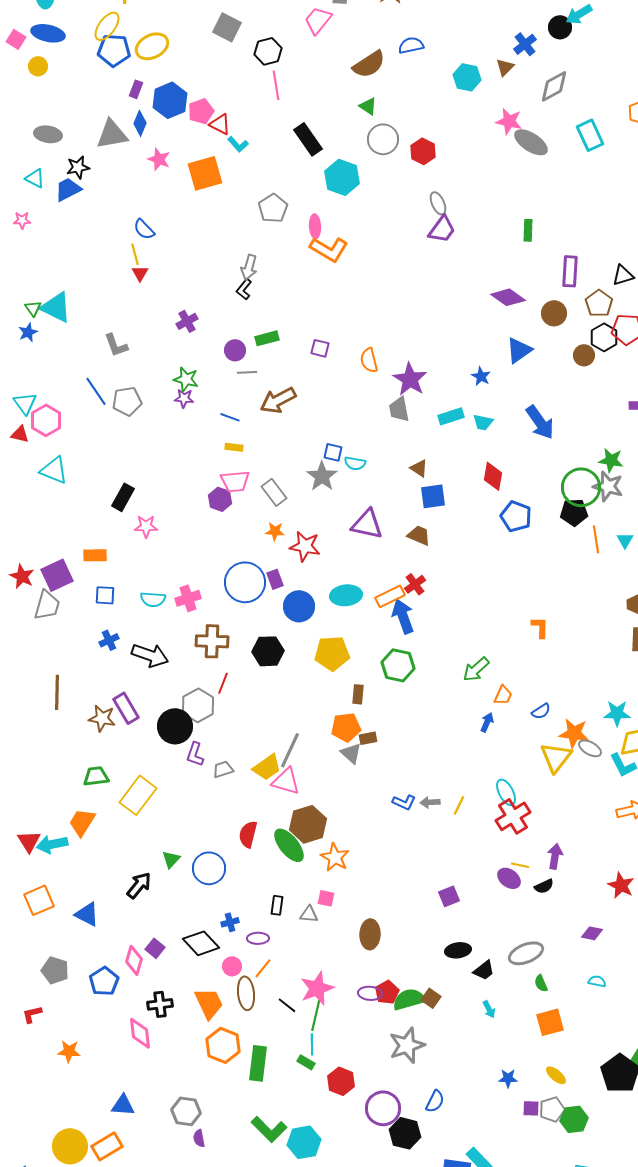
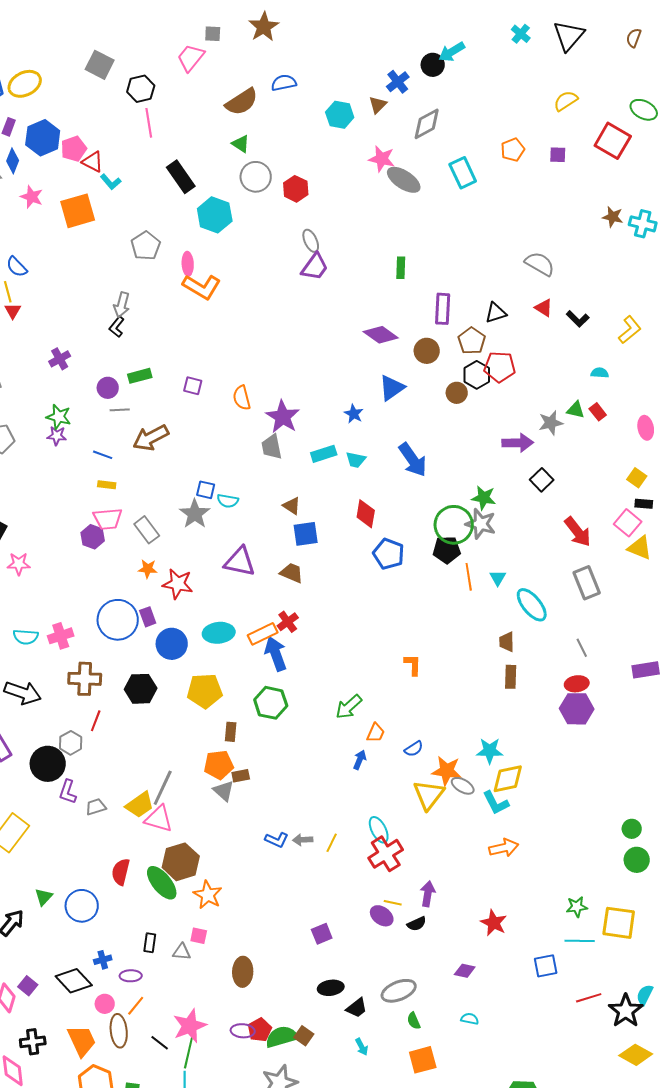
gray hexagon: (198, 705) -> (71, 743), size x0.7

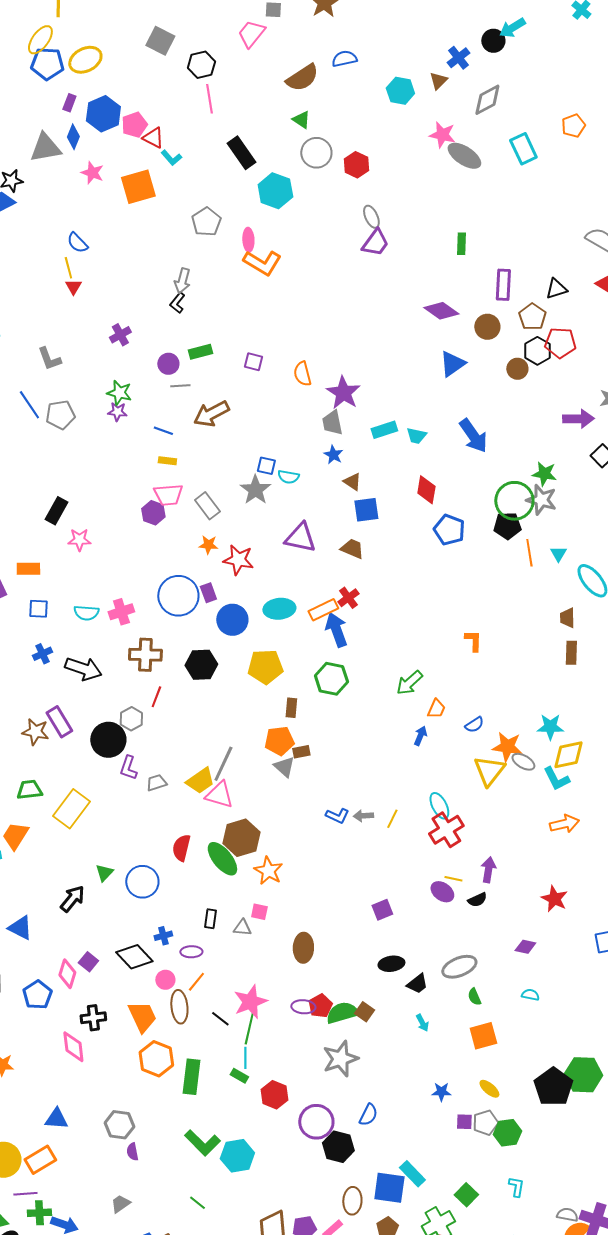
blue star: (354, 414) -> (333, 455), moved

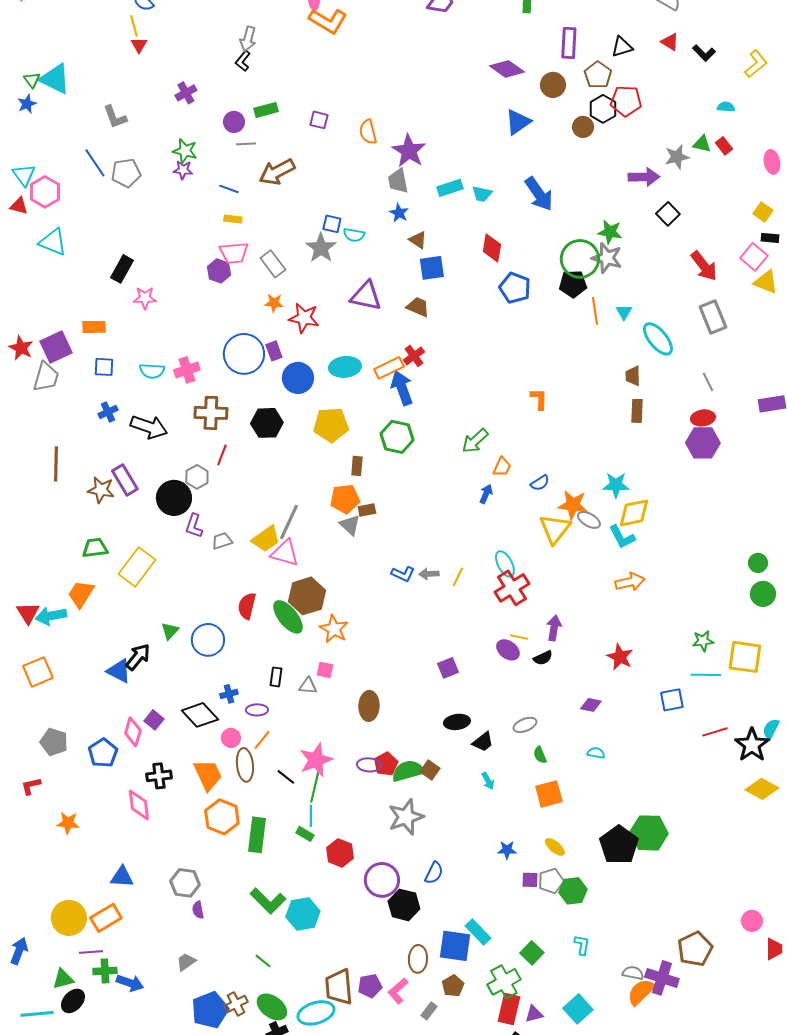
blue triangle: (20, 928) -> (119, 671), moved
gray ellipse: (459, 967) -> (525, 725), size x0.7

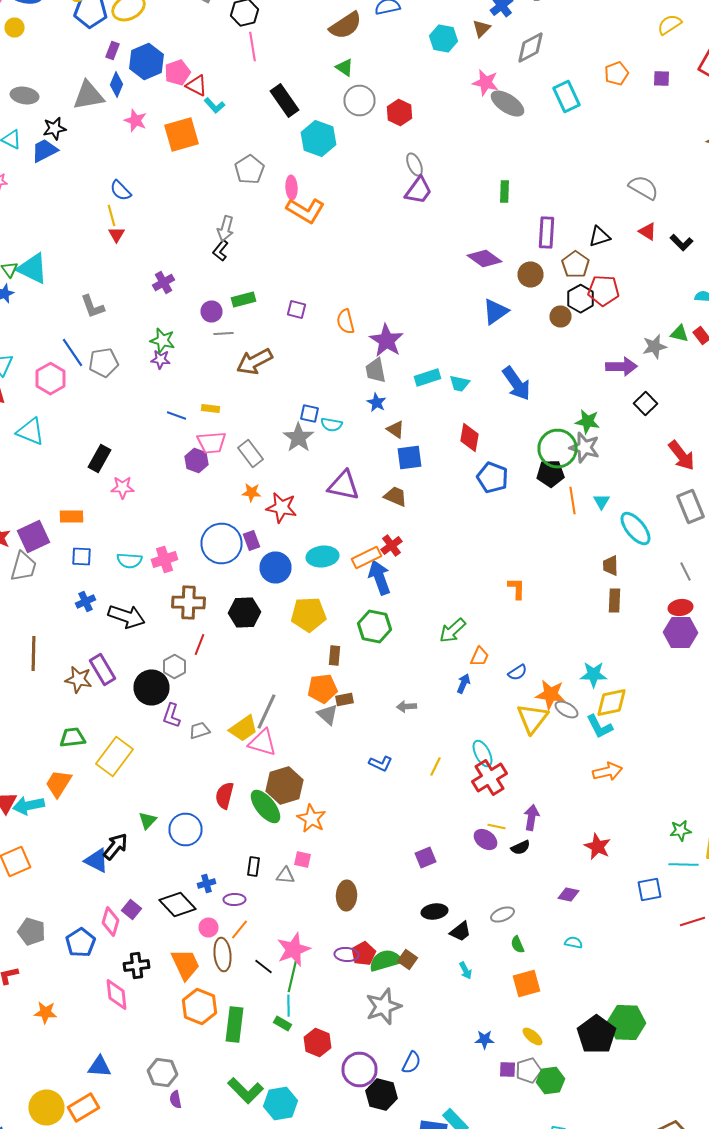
blue line: (229, 189) -> (176, 416), moved
pink hexagon: (45, 192) -> (50, 378), moved
gray arrow: (429, 574) -> (406, 706), moved

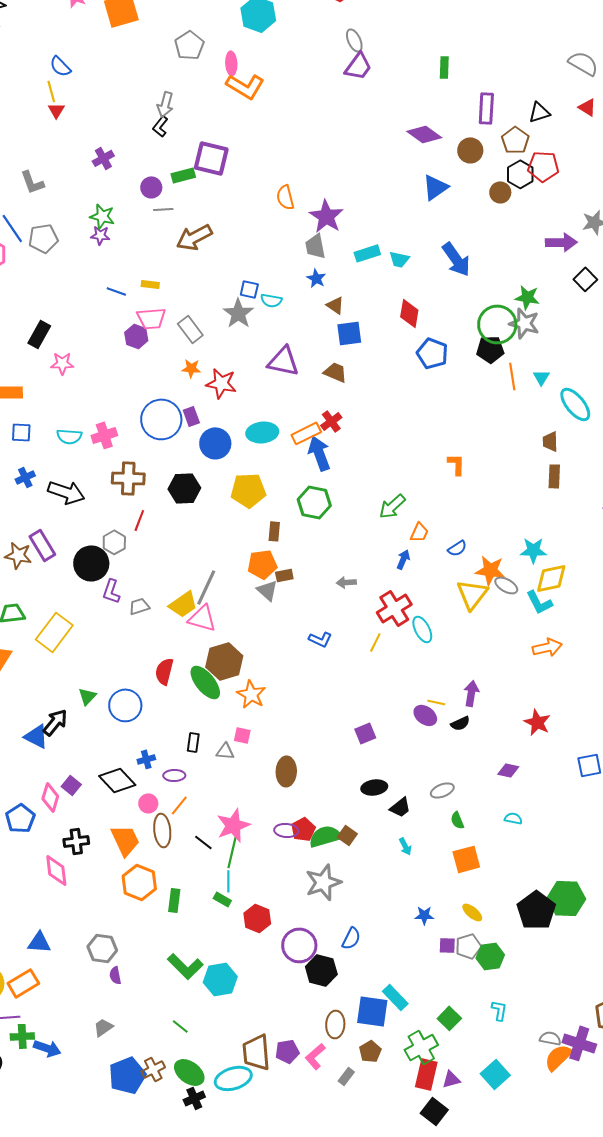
purple square: (296, 310) -> (211, 158), moved, size x1.8
red cross: (490, 778) -> (394, 608), moved
green rectangle: (234, 1024) -> (174, 900), size x0.7

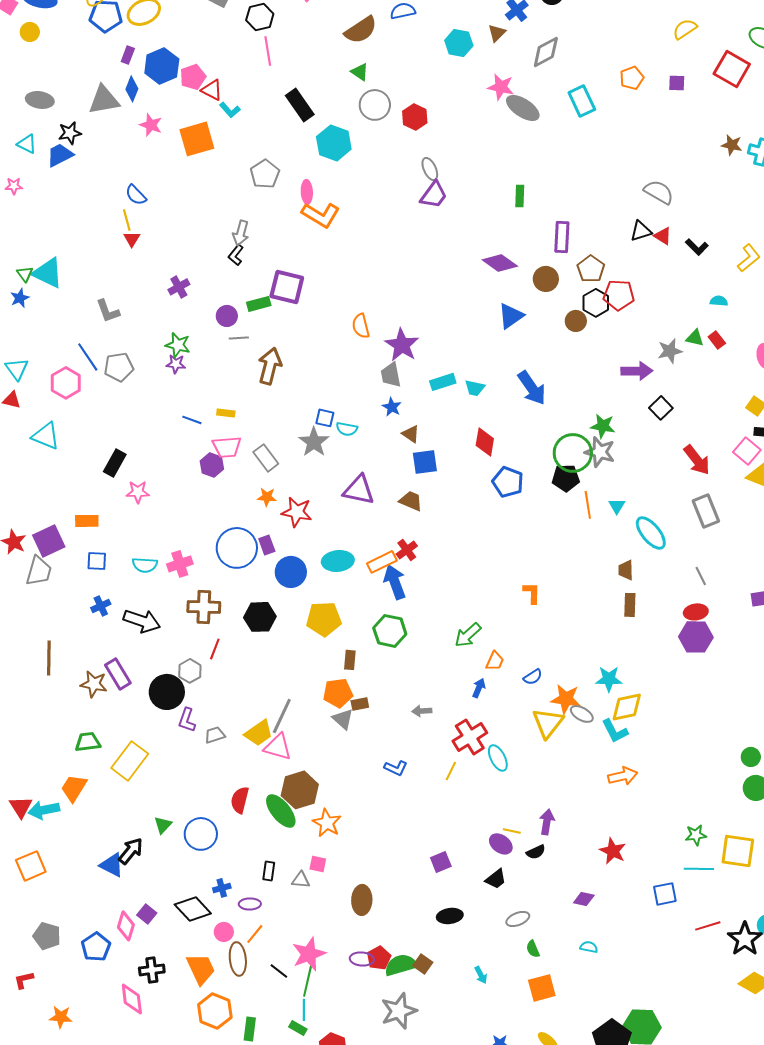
black triangle: (539, 112) -> (641, 231), moved
brown arrow: (194, 237) -> (270, 366), turned 132
black trapezoid: (400, 807) -> (496, 879), moved

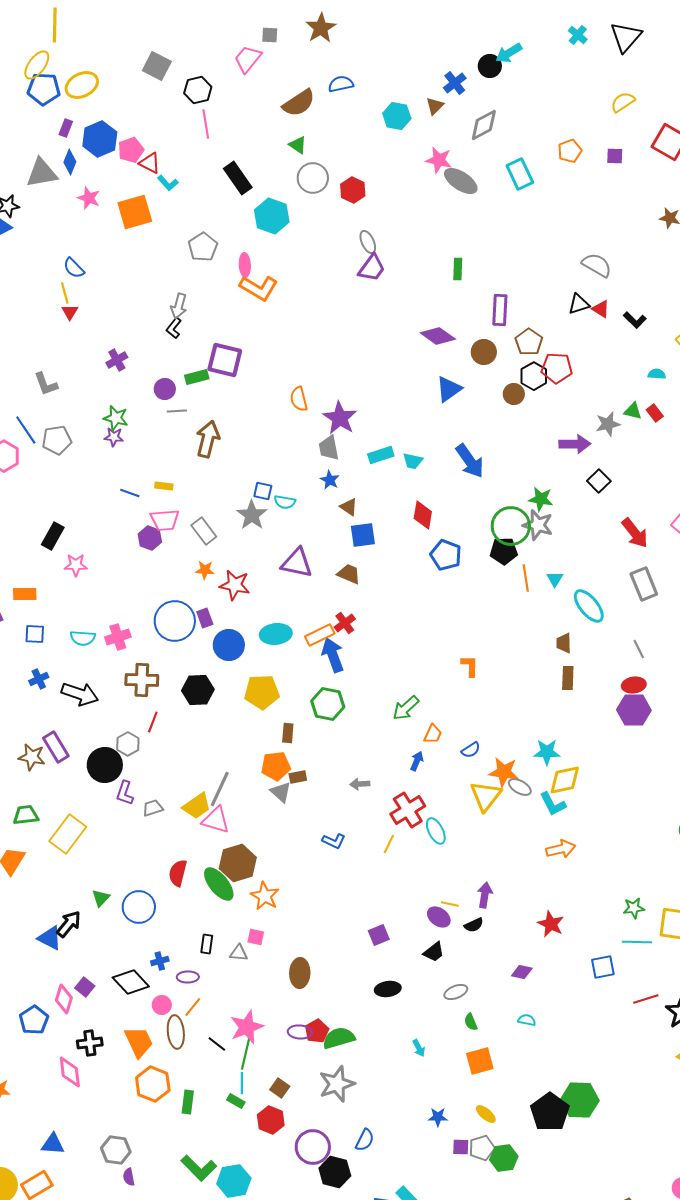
brown square: (423, 964) -> (280, 1088), moved

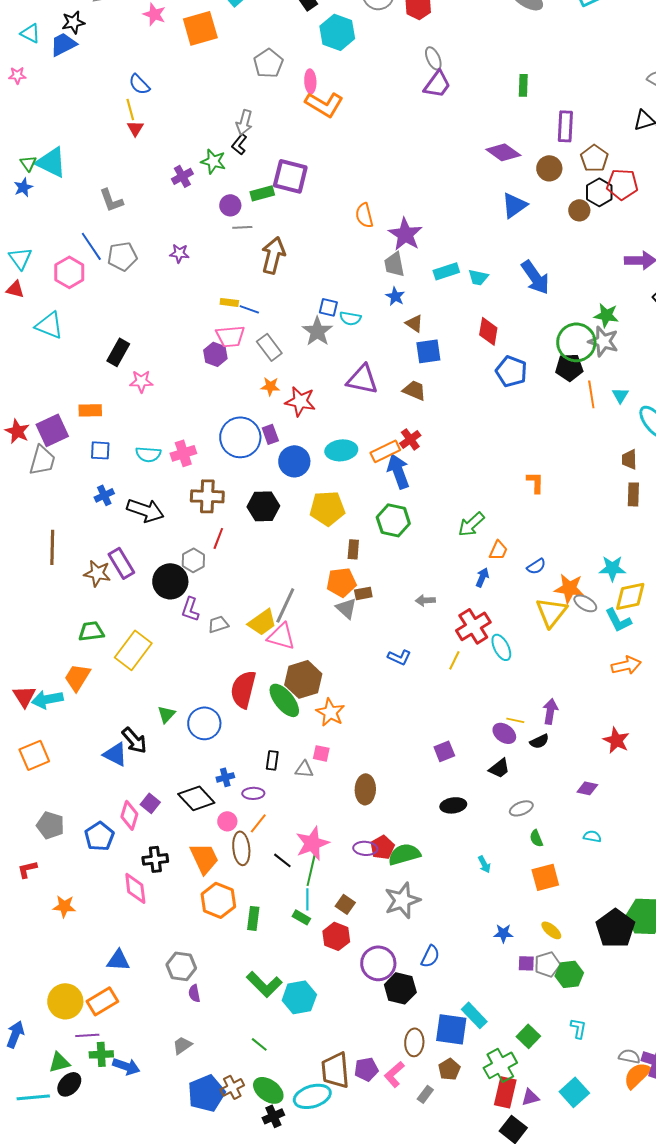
green star: (116, 418) -> (213, 161), moved
blue line: (130, 493) -> (249, 309), moved
red semicircle: (178, 873) -> (243, 689), size x1.4
black arrow: (69, 924) -> (134, 740), turned 100

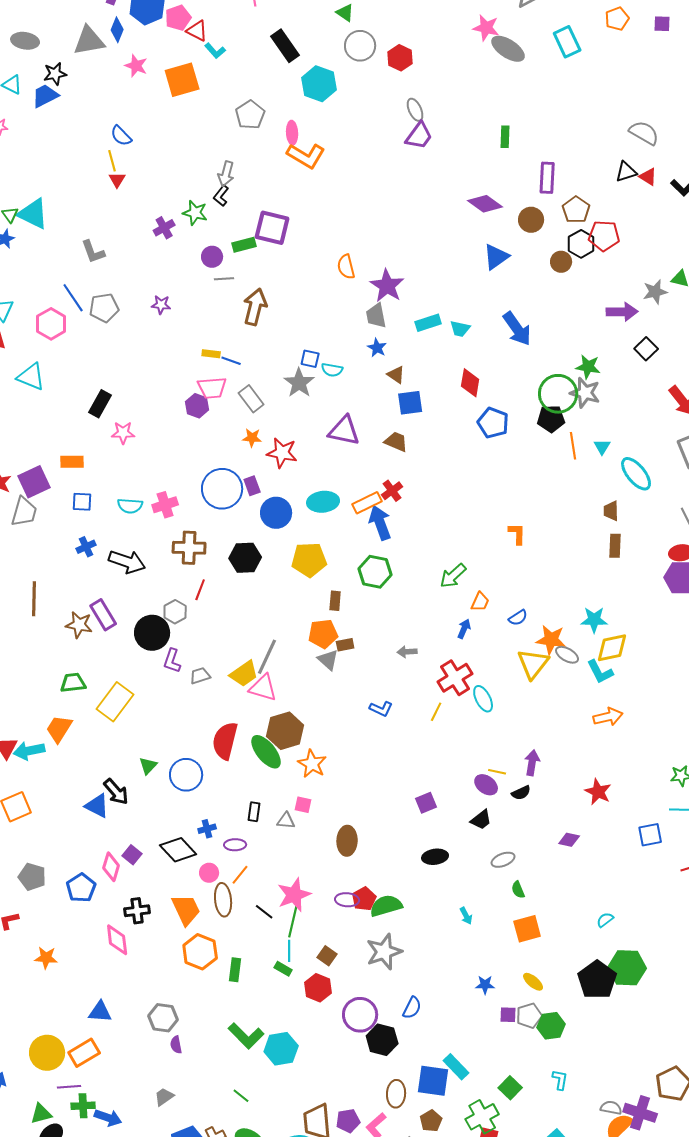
cyan semicircle: (592, 836) -> (605, 920), moved, turned -48

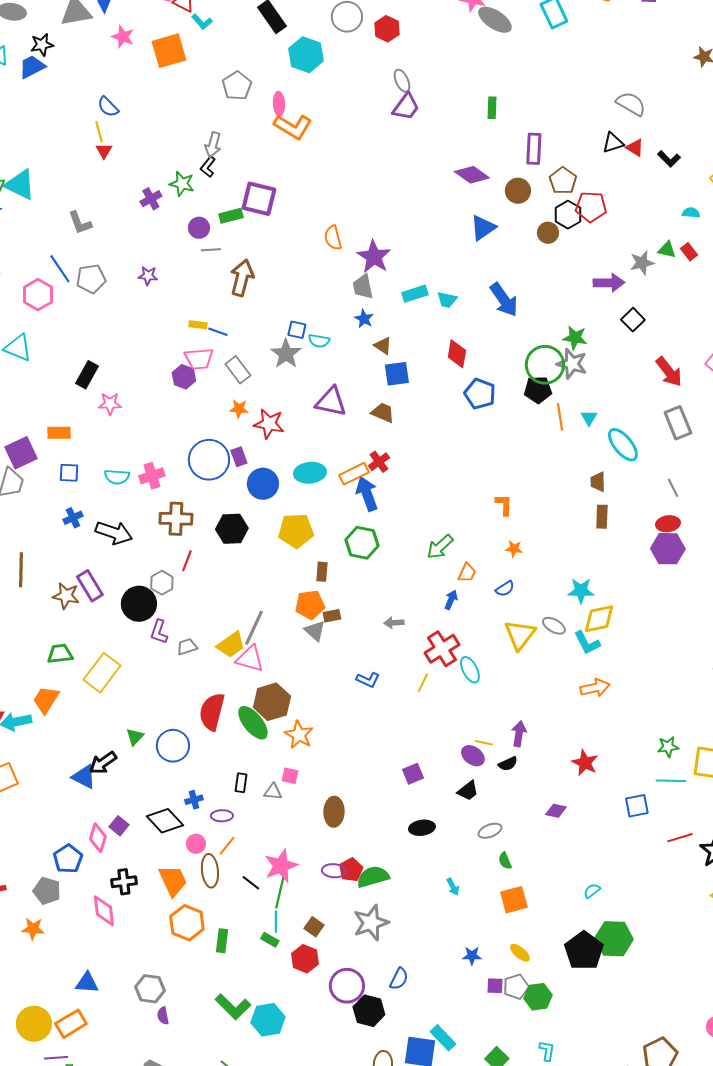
orange star: (551, 640) -> (514, 549), moved, size x0.6
black arrow: (116, 792) -> (103, 763), turned 96
gray pentagon: (32, 877) -> (47, 891), moved

